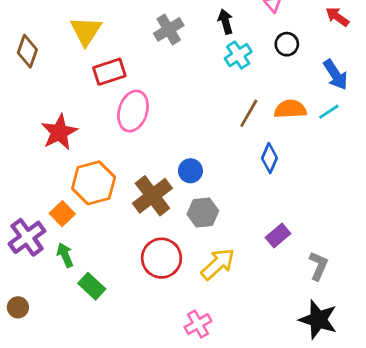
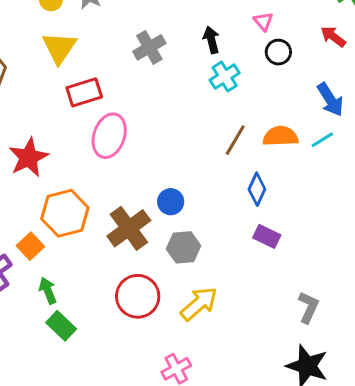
black circle: (287, 44) -> (278, 52), moved
purple rectangle: (278, 236) -> (267, 236), moved, turned 65
green arrow: (65, 255) -> (48, 291), moved

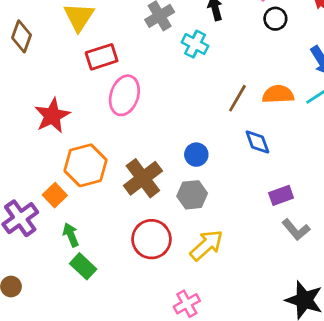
cyan cross: (225, 77) -> (195, 44), moved, turned -30
blue diamond: (257, 189) -> (257, 142), turned -44
blue circle: (171, 202) -> (196, 155), moved
purple rectangle: (267, 236) -> (281, 195), moved, turned -45
gray L-shape: (308, 307) -> (296, 230), moved, turned 116

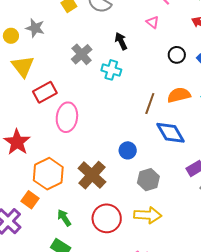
black circle: (275, 19) -> (177, 55), moved
blue diamond: (257, 142) -> (170, 133), size x1.4
gray hexagon: (192, 195) -> (148, 180), moved
green arrow: (71, 235) -> (64, 218), moved
yellow arrow: (206, 245) -> (148, 215), turned 56

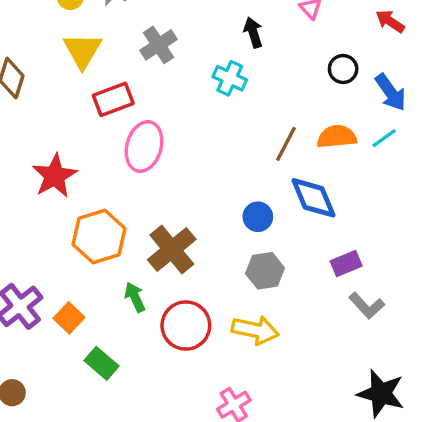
gray cross: (82, 54) -> (159, 45), moved
blue circle: (128, 150) -> (258, 217), moved
orange square: (30, 200) -> (69, 318), moved
green arrow: (64, 218) -> (135, 297), moved

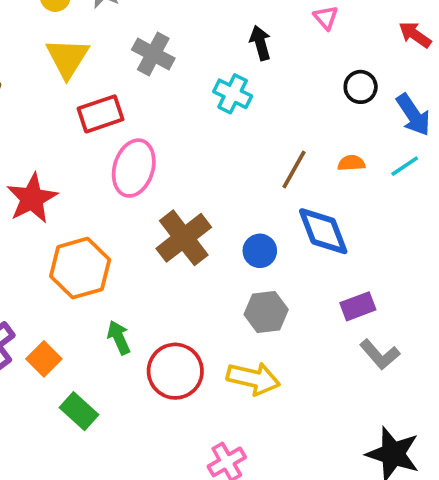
gray cross: (159, 45) -> (153, 54), turned -30
orange semicircle: (337, 137) -> (351, 163), size x0.6
brown cross: (172, 249) -> (184, 238), moved

